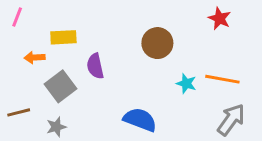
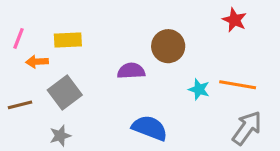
pink line: (17, 17) -> (19, 38), moved
purple semicircle: (95, 66) -> (131, 71), moved, turned 100
brown line: (19, 112) -> (20, 105), moved

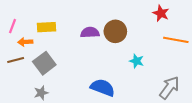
purple semicircle: (131, 71) -> (90, 32), moved
orange line: (238, 85) -> (176, 40), moved
brown line: (20, 105) -> (16, 60), moved

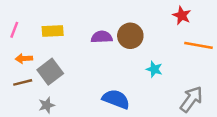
orange arrow: (25, 42) -> (24, 58), moved
brown line: (16, 60) -> (23, 82), moved

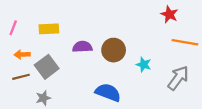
brown circle: (130, 36) -> (114, 50), moved
purple semicircle: (102, 37) -> (82, 47), moved
gray arrow: (191, 99) -> (178, 78), moved

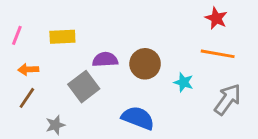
orange line: (185, 42) -> (218, 54), moved
gray square: (47, 67) -> (84, 87), moved
brown line: (21, 77) -> (27, 98), turned -42

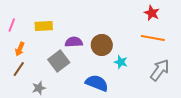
orange arrow: (28, 70) -> (20, 49), turned -64
cyan star: (183, 82) -> (121, 62), moved

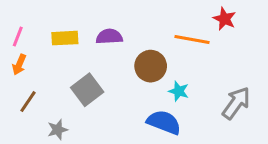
orange line: (153, 38) -> (192, 40), moved
purple semicircle: (74, 42) -> (109, 37), moved
orange arrow: (20, 49) -> (19, 65), moved
blue semicircle: (97, 83) -> (164, 122), moved

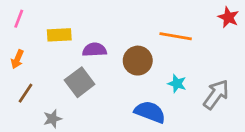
red star: (224, 19) -> (228, 17), moved
pink line: (18, 37) -> (19, 19), moved
purple semicircle: (109, 37) -> (94, 50), moved
cyan star: (179, 91) -> (177, 84), moved

